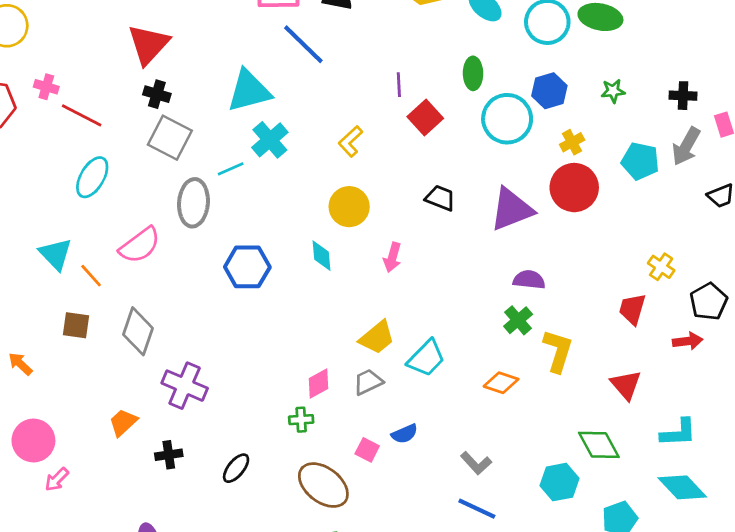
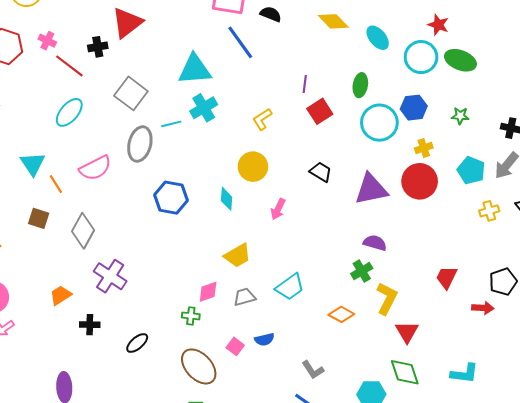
black cross: (157, 94) -> (98, 47), moved, turned -36
yellow cross: (661, 267) -> (489, 211), moved, turned 30
yellow trapezoid: (377, 337) -> (237, 255), moved
red triangle: (626, 385) -> (407, 332), moved

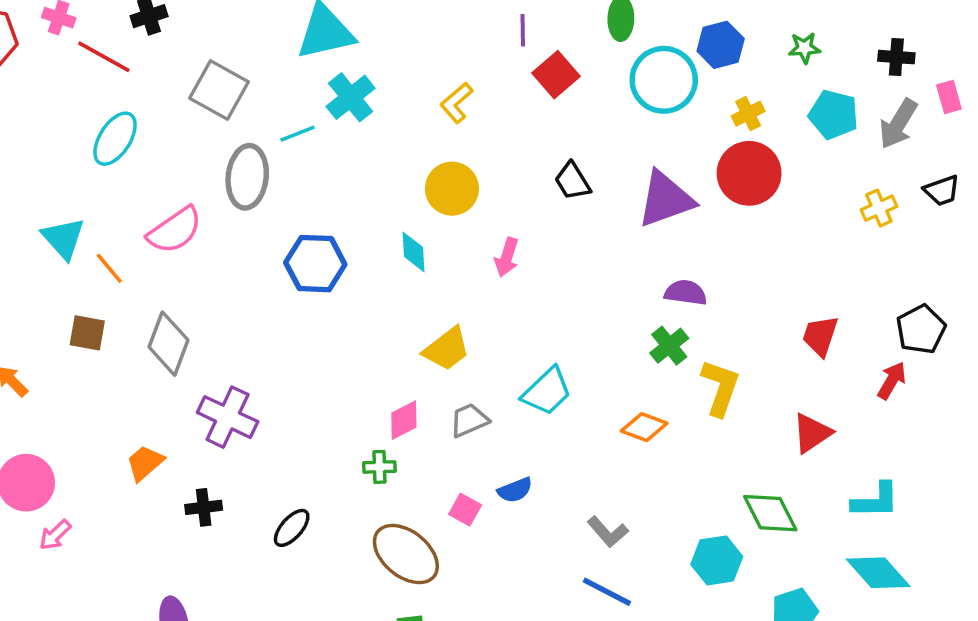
cyan pentagon: (471, 170) -> (834, 115), moved
black trapezoid: (321, 172) -> (572, 181), turned -145
red arrow: (483, 308) -> (892, 380), turned -55
red triangle: (407, 332) -> (812, 433), moved, turned 35

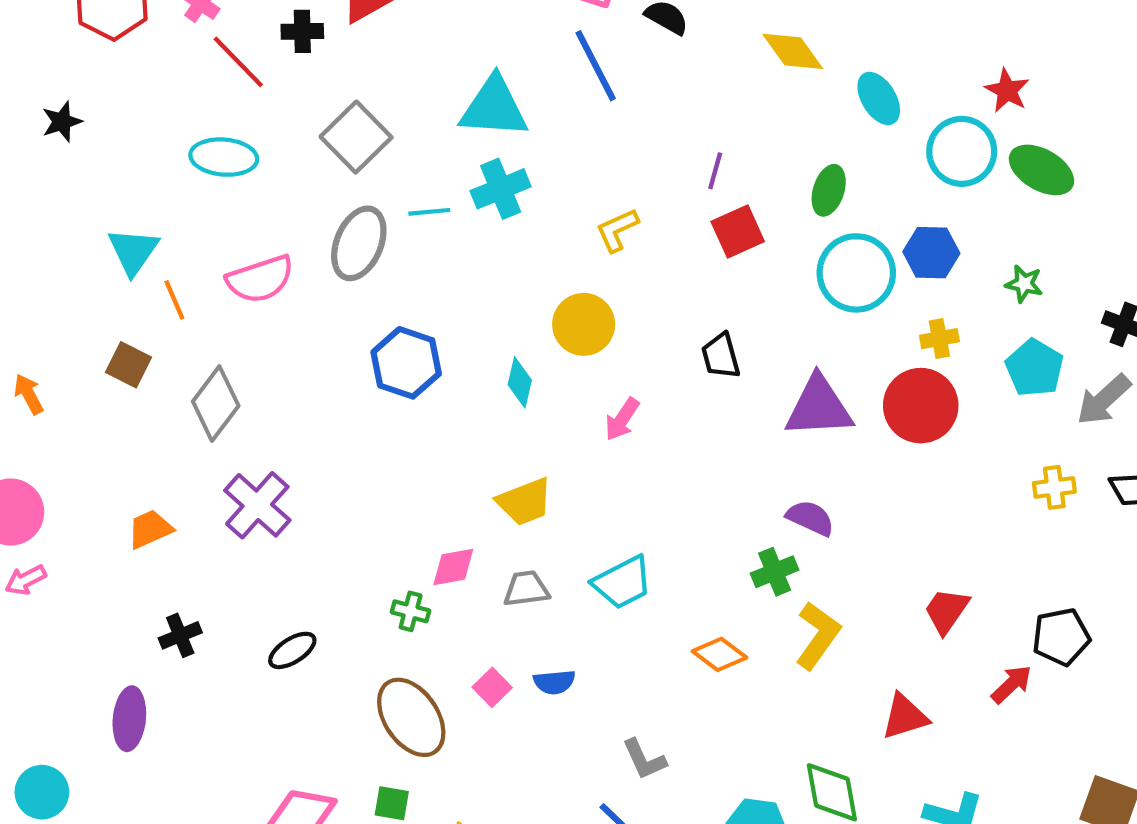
cyan ellipse: (115, 139) -> (224, 157), turned 46
black cross: (204, 507) -> (180, 635), moved, turned -32

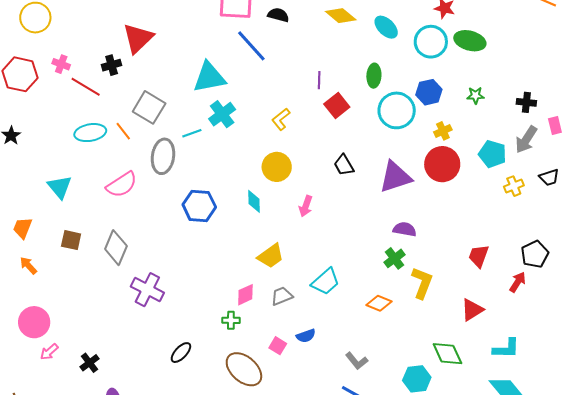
orange line: (174, 300) -> (123, 131), moved
cyan pentagon: (1034, 368) -> (492, 154), moved
orange trapezoid: (150, 529) -> (23, 228), moved, turned -30
black cross: (180, 635) -> (90, 363), moved

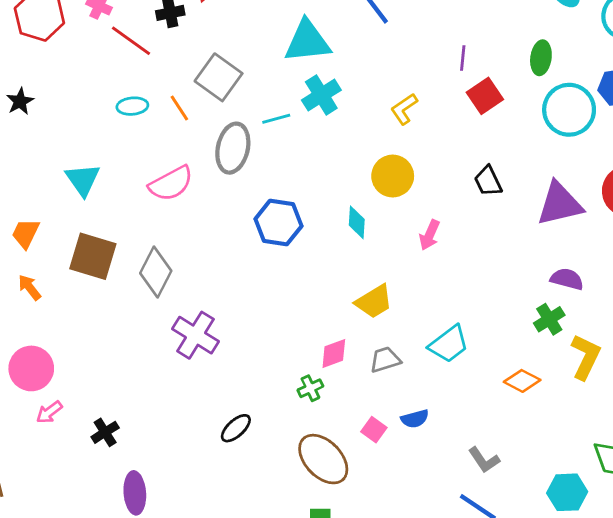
cyan ellipse: (90, 133) -> (132, 106), size x0.7
brown square: (71, 240) -> (93, 256), size x1.6
green cross: (231, 320) -> (310, 388), turned -30

